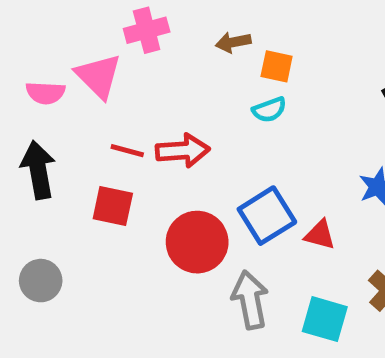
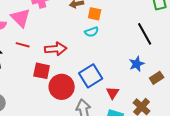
red line: (127, 151) -> (23, 45), moved
red square: (113, 206) -> (42, 71), moved
red triangle: (320, 235) -> (113, 93), moved, turned 48

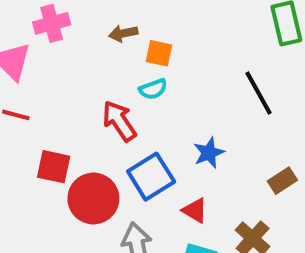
red arrow: (56, 49) -> (119, 121), moved, turned -120
blue star: (137, 64) -> (209, 153), moved
red triangle: (113, 93) -> (195, 210), turned -32

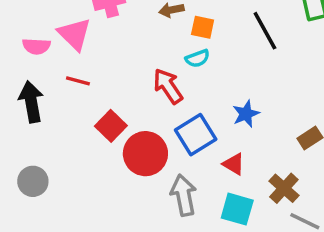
black line: (259, 93) -> (265, 31), moved
red square: (54, 167) -> (111, 126), turned 32

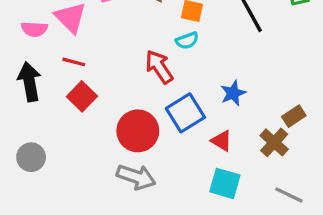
red square: (111, 126) -> (82, 96), moved
brown cross: (284, 188) -> (274, 142), moved
gray arrow: (184, 195) -> (136, 177), moved, turned 120

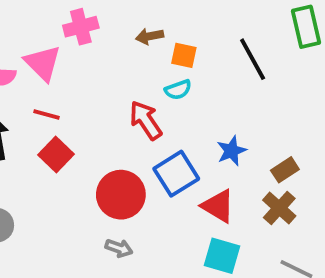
brown rectangle: (294, 116) -> (285, 170), moved
red triangle: (222, 141) -> (218, 206), size x1.4
gray arrow: (136, 177) -> (119, 248), size x0.6

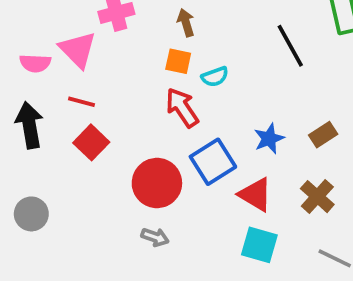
brown arrow: (149, 36) -> (186, 23), turned 84
orange square: (184, 55) -> (178, 61), moved
brown rectangle: (285, 170) -> (323, 135), moved

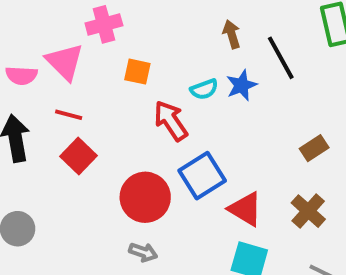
brown arrow: (186, 23) -> (232, 34), moved
orange square: (178, 61) -> (137, 72), moved
blue star: (269, 139) -> (241, 85), moved

